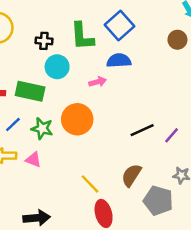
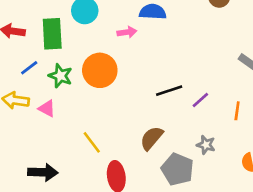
green rectangle: (30, 91) -> (52, 34), turned 68
yellow line: (90, 184) -> (92, 142), moved

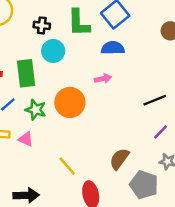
pink arrow: (127, 32) -> (103, 79), moved
black line: (169, 91) -> (155, 100), moved
purple line: (200, 100) -> (161, 132), moved

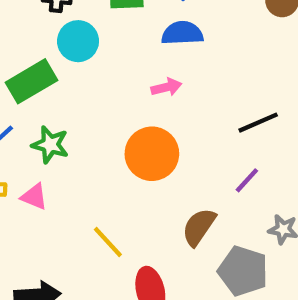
green rectangle: (26, 73) -> (31, 81), turned 68
orange circle: (70, 102) -> (152, 154), moved
purple line: (161, 132) -> (247, 180), moved

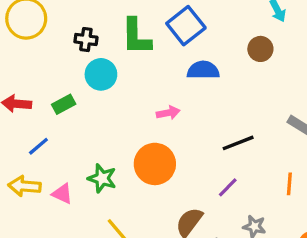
blue semicircle: (182, 33) -> (203, 70), moved
green rectangle: (31, 81) -> (64, 104), size x0.6
green star: (50, 145) -> (102, 178), moved

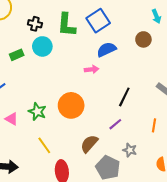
blue semicircle: (203, 70) -> (106, 49), turned -30
green rectangle: (64, 104) -> (17, 55), moved
pink arrow: (168, 113) -> (92, 69), moved
black line: (238, 143) -> (124, 97), turned -48

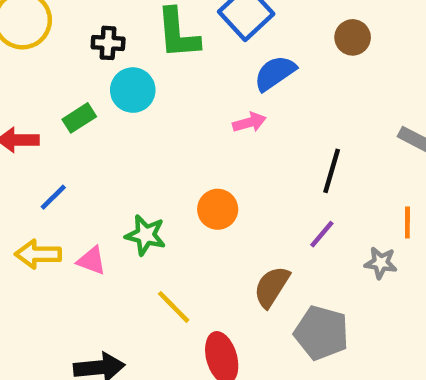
orange circle: (71, 105) -> (218, 209), size x0.7
gray star: (130, 150) -> (381, 263), moved

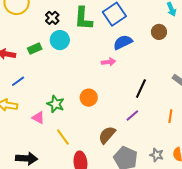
black cross: (108, 43) -> (52, 18), turned 32
pink triangle: (92, 261) -> (38, 118), moved
gray star: (381, 263) -> (157, 155), moved

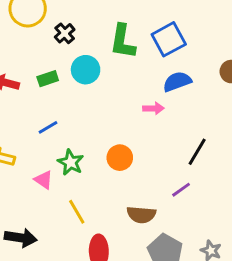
black cross: (52, 18) -> (65, 33), moved
blue line: (18, 81) -> (48, 127), moved
brown semicircle: (107, 135) -> (141, 215), turned -132

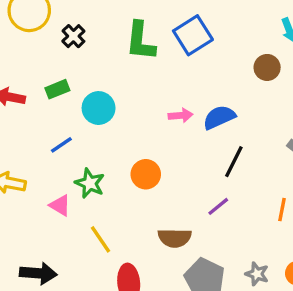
cyan circle: (86, 70) -> (99, 108), moved
blue semicircle: (177, 82) -> (219, 117), moved

